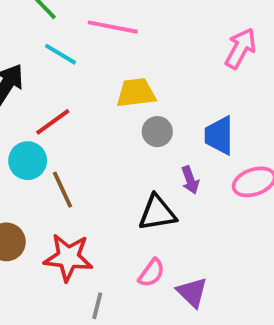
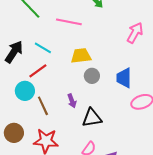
cyan line: (61, 54) -> (43, 48), moved
purple arrow: (190, 180) -> (72, 101), moved

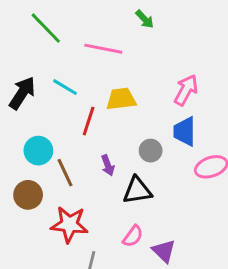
pink arrow: (135, 33) -> (186, 90), moved
red line: (38, 71) -> (89, 121), moved, turned -36
gray circle: (92, 76) -> (151, 151), moved
brown circle: (14, 133) -> (28, 195), moved

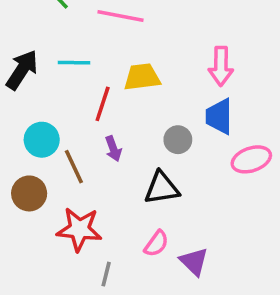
cyan line: (65, 87) -> (74, 63), turned -30
pink arrow: (186, 90) -> (221, 66), turned 152
purple arrow: (108, 165) -> (113, 149), moved

